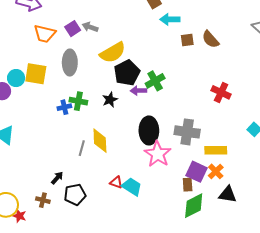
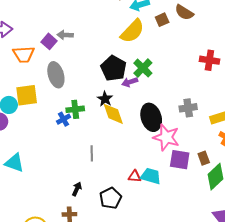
yellow semicircle: (113, 53) -> (132, 31), moved
gray cross: (187, 132) -> (188, 108), size x0.7
yellow diamond: (100, 141) -> (113, 114), moved
purple square: (197, 172) -> (180, 160), moved
black pentagon: (75, 195) -> (111, 198), moved

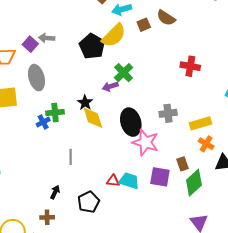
black pentagon: (114, 68) -> (92, 46), moved
purple square: (180, 160) -> (160, 177), moved

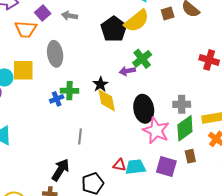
purple square: (30, 44) -> (43, 13), moved
cyan trapezoid: (129, 181) -> (135, 167), turned -30
green diamond: (194, 183) -> (185, 128), moved
black arrow: (55, 192) -> (60, 170), size x1.6

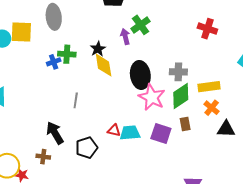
purple arrow: (127, 71) -> (125, 37), turned 84
black arrow: (60, 170) -> (55, 133), turned -65

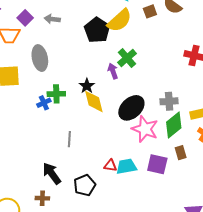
black ellipse: (140, 75) -> (131, 108), turned 60

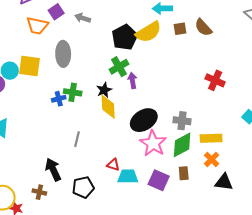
green cross: (127, 58) -> (119, 67), moved
red triangle: (110, 165) -> (113, 165), moved

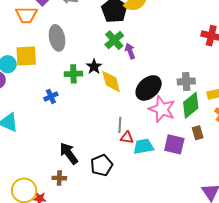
black star: (104, 90) -> (94, 67), moved
blue cross: (59, 99) -> (51, 96), moved
gray line: (77, 139) -> (120, 125), moved

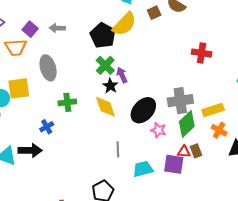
black star: (94, 67) -> (110, 86), moved
gray cross: (186, 81) -> (180, 101), size x1.4
pink star: (162, 109) -> (158, 130), size x0.6
red triangle: (127, 137) -> (184, 152), moved
black arrow: (69, 153) -> (30, 150), moved, turned 130

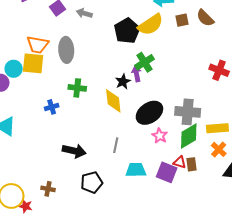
orange trapezoid: (16, 47) -> (38, 45), moved
green cross: (105, 65) -> (144, 62), moved
black arrow: (30, 150) -> (74, 151), moved

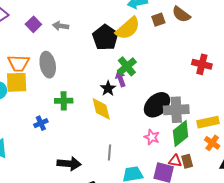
black ellipse: (149, 113) -> (157, 105), moved

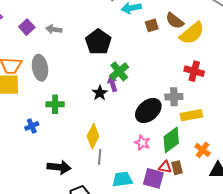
yellow semicircle: (128, 28) -> (192, 33), moved
yellow diamond: (101, 109) -> (93, 136), moved, turned 40
gray cross: (176, 110) -> (174, 97), moved, size x0.7
yellow rectangle: (208, 122) -> (191, 115), moved

